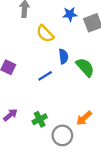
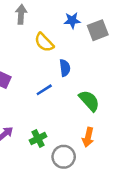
green semicircle: (85, 67) -> (89, 101), moved
orange arrow: (84, 118) -> (88, 137), turned -35

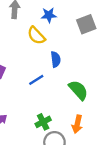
blue star: (72, 20) -> (49, 15), moved
green cross: (38, 138) -> (43, 122), moved

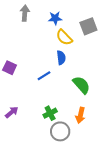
yellow semicircle: (36, 36) -> (64, 37), moved

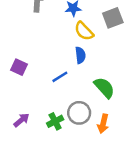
green cross: (50, 113) -> (55, 121), moved
gray circle: (60, 131) -> (79, 113), moved

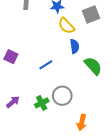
blue semicircle: (80, 55) -> (75, 46), moved
green semicircle: (104, 88) -> (93, 66), moved
orange arrow: (103, 124) -> (82, 122), moved

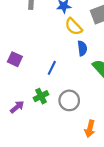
blue line: (46, 65) -> (52, 68), turned -32
green cross: (42, 103) -> (41, 96), moved

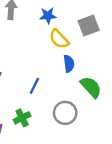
gray circle: (69, 100) -> (65, 113), moved

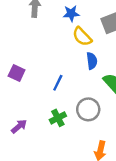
green cross: (22, 118) -> (58, 118), moved

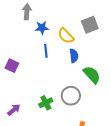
blue star: (71, 14) -> (42, 28), moved
blue line: (58, 83) -> (46, 51), moved, turned -32

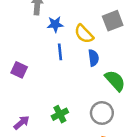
gray circle: (71, 96) -> (102, 113), moved

